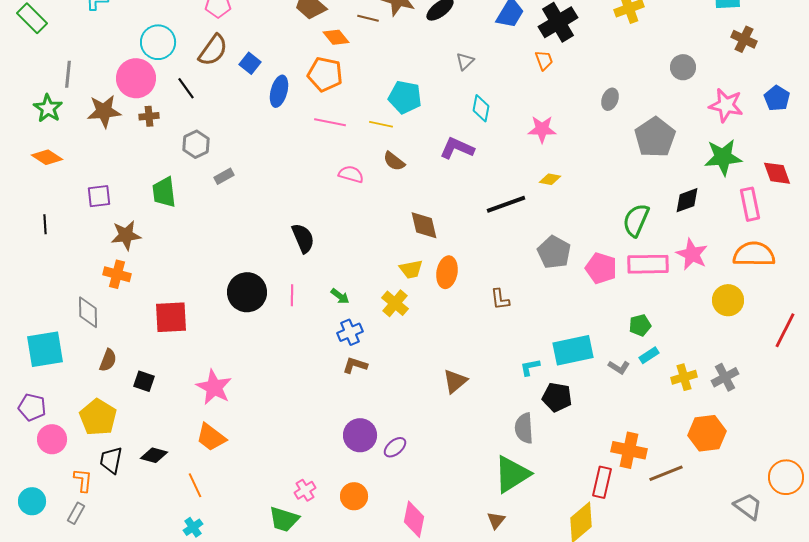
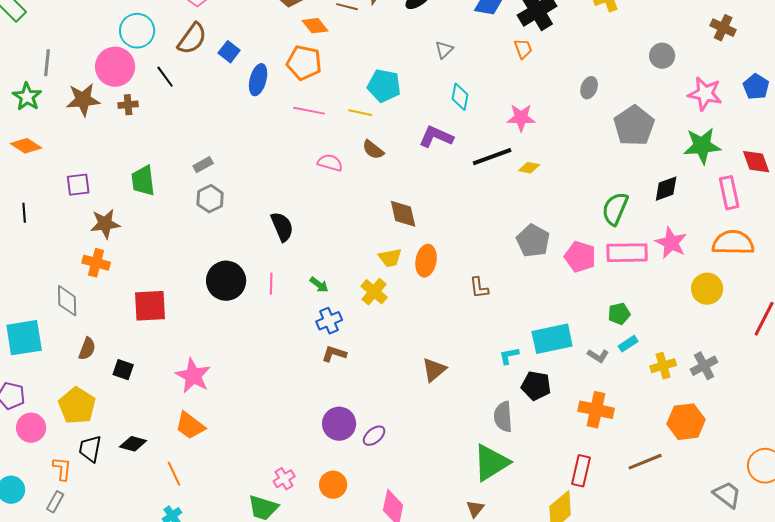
gray hexagon: (196, 144) -> (210, 199), moved
black line: (506, 204) -> (492, 157), moved
orange cross: (629, 450) -> (596, 410), moved

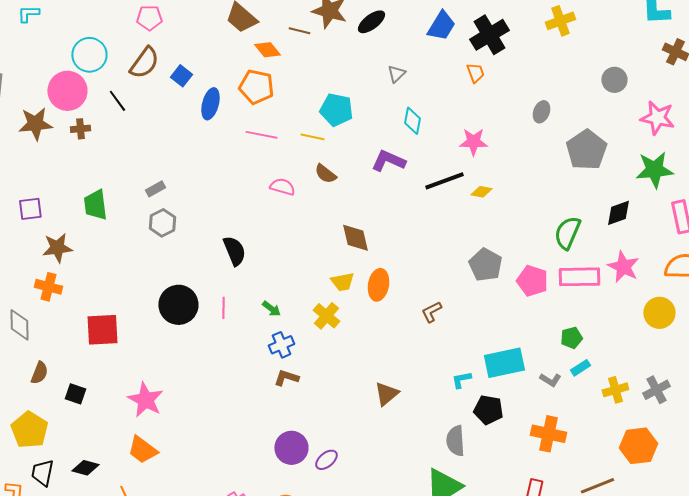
brown L-shape: (479, 288) -> (431, 312), turned 70

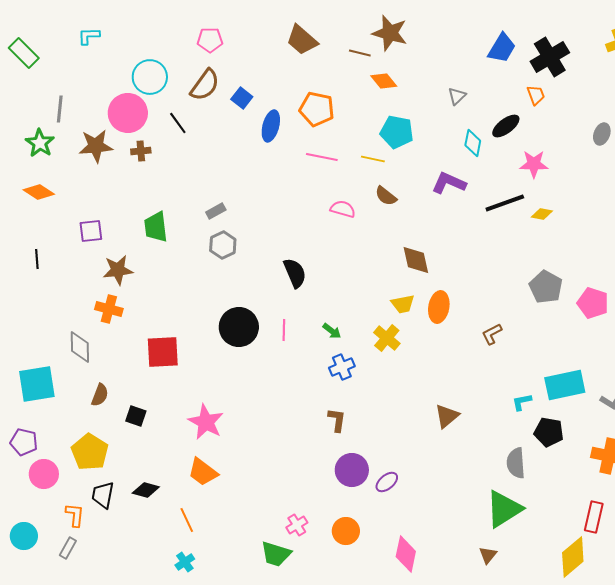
black ellipse: (371, 22) -> (506, 126), moved
orange diamond: (267, 50) -> (384, 81), moved
brown L-shape: (286, 378) -> (337, 420), moved, turned 80

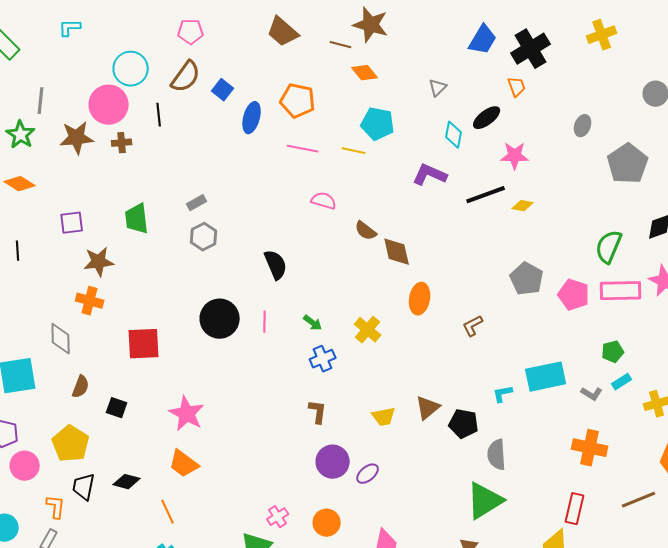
black line: (178, 123) -> (159, 115), turned 30
brown semicircle: (386, 196) -> (366, 231), moved
yellow trapezoid: (403, 304) -> (384, 417), moved
black pentagon: (549, 432) -> (464, 424), moved

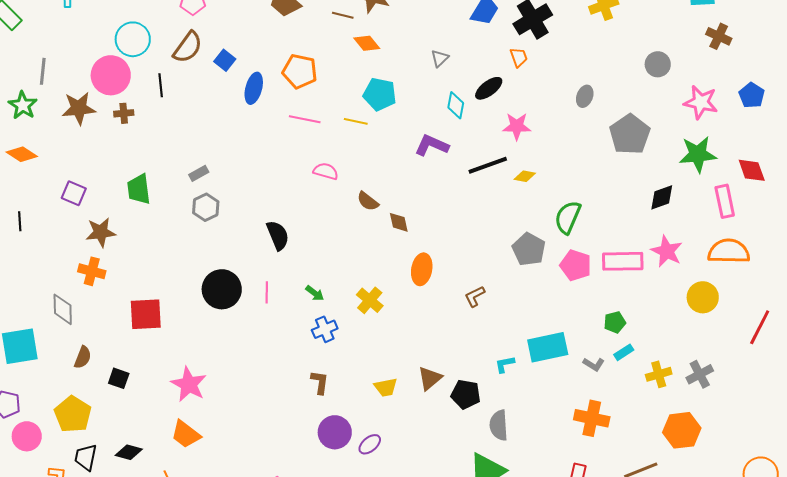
purple square: (72, 223) -> (74, 193), turned 30
green semicircle: (609, 247) -> (568, 217), moved
brown diamond: (397, 252) -> (399, 222), size x0.7

